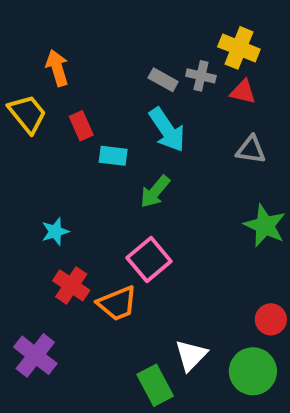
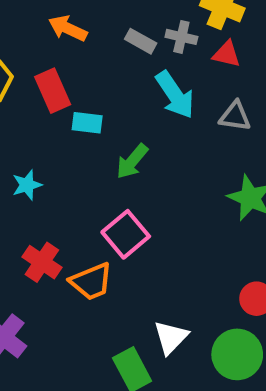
orange arrow: (57, 68) -> (68, 28), moved, turned -48
red rectangle: (81, 126) -> (53, 91), size x1.4
cyan arrow: (167, 130) -> (175, 95), moved
cyan star: (55, 232) -> (27, 185), moved

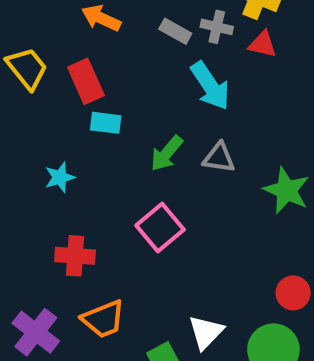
gray triangle: (235, 116) -> (219, 158), moved
cyan rectangle: (87, 123) -> (106, 123), moved
red cross: (42, 262) -> (75, 256), turned -30
orange trapezoid: (91, 281) -> (103, 319), moved

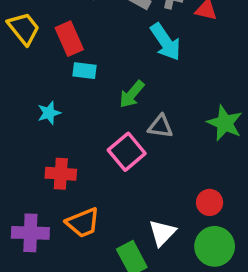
gray triangle: (219, 158) -> (161, 126), moved
red circle: (293, 293) -> (210, 202), moved
purple cross: (36, 332) -> (30, 233), turned -36

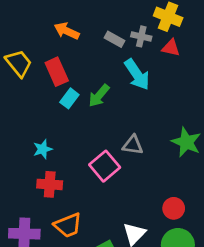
cyan rectangle: (84, 71) -> (69, 98), turned -60
green arrow: (132, 94) -> (99, 96), moved
cyan star: (49, 113) -> (43, 149), moved

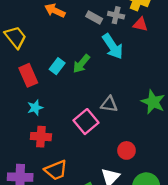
red rectangle: (57, 72) -> (28, 75), moved
red circle: (174, 208) -> (126, 150), moved

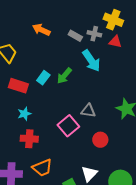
red rectangle: (28, 75) -> (18, 86), turned -48
red circle: (126, 150) -> (100, 140), moved

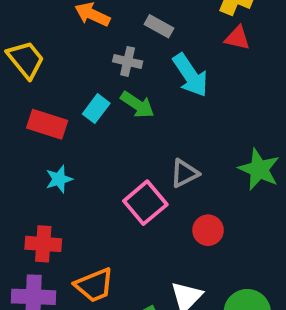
gray cross: (94, 34) -> (128, 61), moved
green arrow: (64, 76) -> (137, 105), turned -96
gray triangle: (88, 111) -> (184, 173), turned -35
red cross: (29, 139) -> (43, 244), moved

